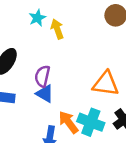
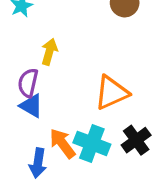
yellow arrow: (57, 29) -> (49, 52), moved, turned 36
orange triangle: (106, 84) -> (112, 93), turned -32

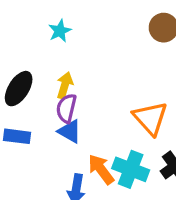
yellow arrow: (49, 52) -> (65, 85), moved
orange triangle: (112, 93) -> (150, 118), turned -48

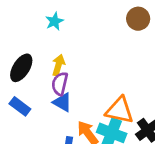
orange triangle: (150, 118) -> (120, 110), moved, turned -36
blue rectangle: (17, 136) -> (20, 106), turned 30

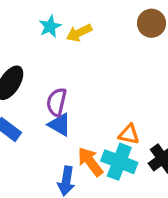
yellow arrow: (58, 65) -> (79, 33), moved, turned -132
orange triangle: (120, 110) -> (129, 134), size x0.6

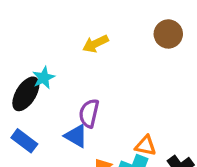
cyan star: (50, 26) -> (44, 78), moved
purple semicircle: (56, 102) -> (89, 113), moved

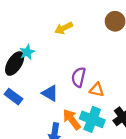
purple semicircle: (89, 113) -> (79, 77), moved
orange triangle: (146, 146) -> (97, 90), moved

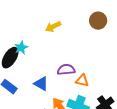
purple semicircle: (79, 77) -> (66, 70), turned 72

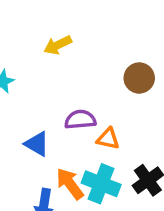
brown circle: (98, 21) -> (139, 78), moved

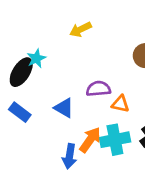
orange arrow: (70, 184) -> (90, 140), turned 72
cyan cross: (101, 184) -> (115, 140), turned -32

